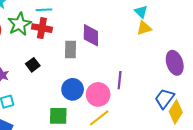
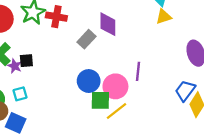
gray rectangle: (71, 50) -> (86, 39), turned 42
black square: (33, 65) -> (26, 61), moved, turned 32
green square: (58, 116) -> (100, 100), moved

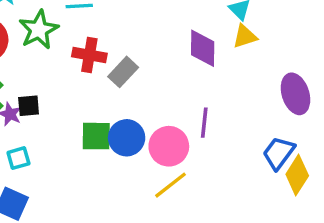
red cross: (56, 17) -> (89, 55), moved
purple diamond: (108, 24) -> (203, 48), moved
green square: (100, 100) -> (96, 136), moved

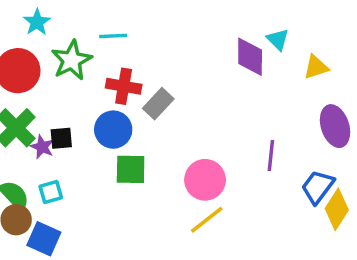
yellow triangle: (245, 36) -> (316, 67), moved
purple diamond: (203, 48) -> (250, 57), moved
purple line: (204, 123) -> (271, 156), moved
blue circle: (127, 138) -> (113, 130), moved

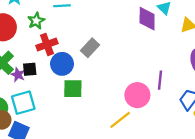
green star: (72, 60) -> (36, 21), size x0.7
red cross: (124, 86) -> (47, 44), moved, turned -30
pink circle: (205, 180) -> (137, 95), moved
cyan square: (51, 192) -> (23, 103), size x1.6

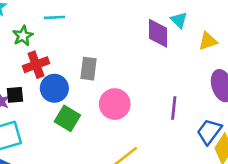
gray rectangle: (90, 48) -> (88, 69), turned -36
green square: (73, 89) -> (67, 118), turned 30
pink circle: (137, 95) -> (115, 104), moved

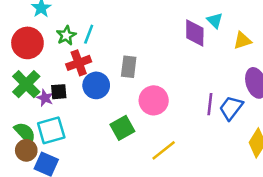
cyan line: (54, 17) -> (89, 34), moved, turned -66
green square: (67, 118) -> (122, 128), moved, turned 30
blue trapezoid: (209, 132) -> (231, 108), moved

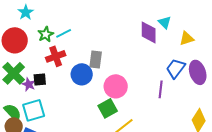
cyan line: (89, 34) -> (64, 33), turned 42
blue circle: (96, 85) -> (82, 74), moved
blue trapezoid: (231, 108) -> (176, 68), moved
green square: (122, 128) -> (108, 108), moved

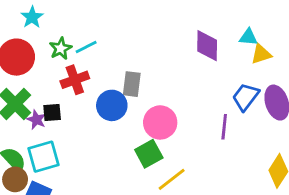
cyan triangle: (165, 22) -> (248, 37), moved, turned -40

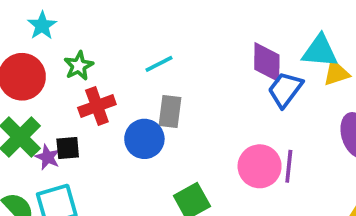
cyan triangle: (248, 37) -> (320, 51), size x1.5
cyan line: (86, 47) -> (159, 64), moved
blue trapezoid: (246, 97) -> (285, 90), moved
pink circle: (160, 122) -> (260, 166), moved

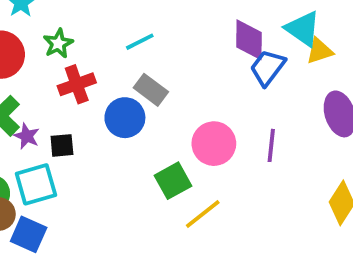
cyan triangle: (320, 51) -> (303, 29), turned 30
gray rectangle: (170, 111) -> (151, 90), turned -60
black square: (68, 148) -> (62, 145), moved
pink circle: (260, 166) -> (214, 144), moved

